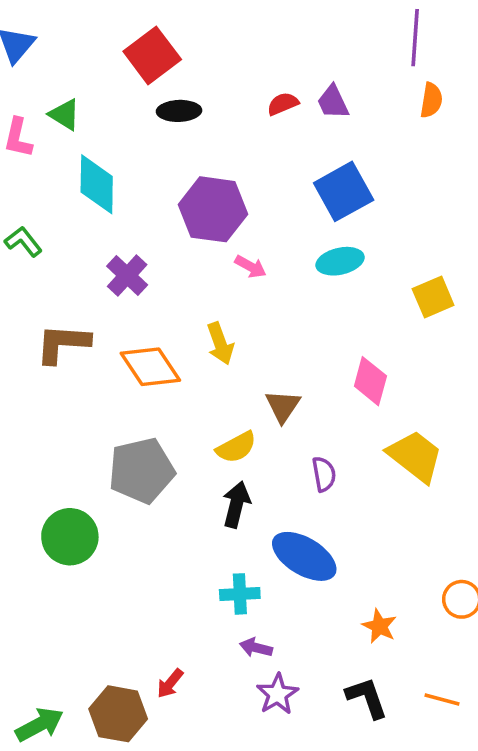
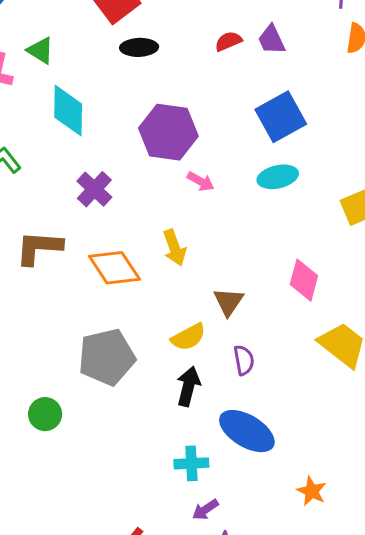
purple semicircle: (324, 474) -> (244, 360), moved
green circle: (70, 537) -> (45, 414), size x0.7
purple arrow: (256, 648) -> (205, 510), turned -48

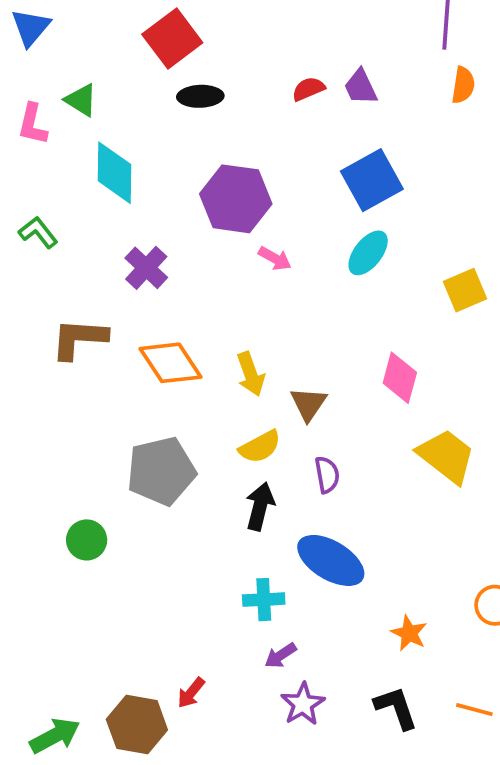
cyan ellipse: (278, 177) -> (368, 253), turned -39
yellow arrow: (174, 248) -> (251, 374), moved

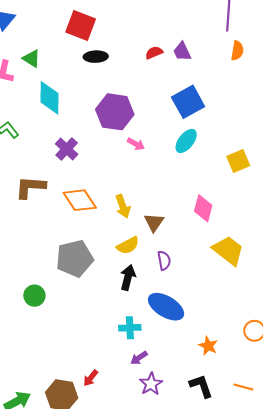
red square: (172, 39) -> (81, 25), turned -32

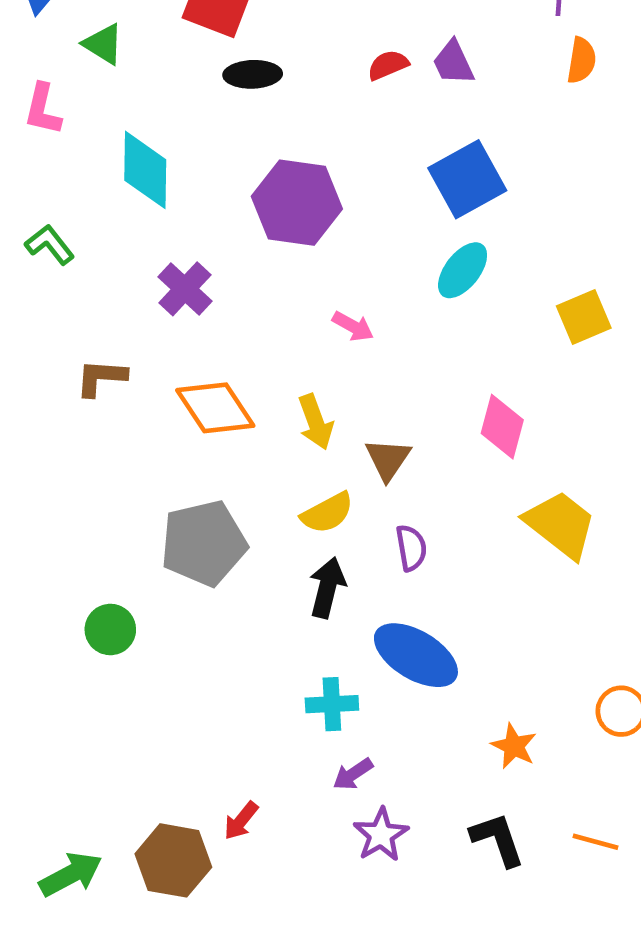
green triangle: (31, 59) -> (103, 44), moved
pink arrow: (136, 144) -> (353, 326), moved
brown L-shape: (30, 187) -> (101, 378), size x0.7

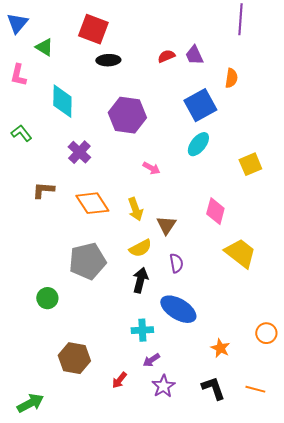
orange semicircle: (582, 60) -> (231, 78), moved
red arrow: (241, 821) -> (119, 380), moved
brown hexagon: (173, 860) -> (74, 358), moved

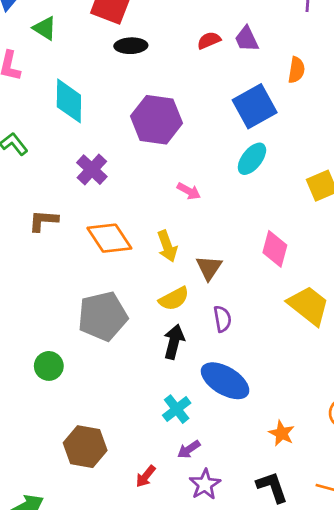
cyan cross: (142, 330) -> (177, 409), turned -35

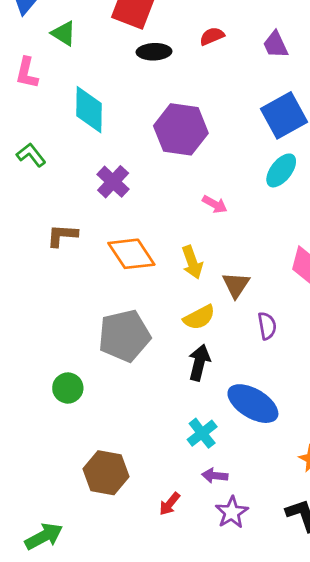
red semicircle: (209, 40) -> (212, 36), moved
purple semicircle: (222, 319) -> (267, 326), moved
purple arrow: (189, 449) -> (215, 476), turned 40

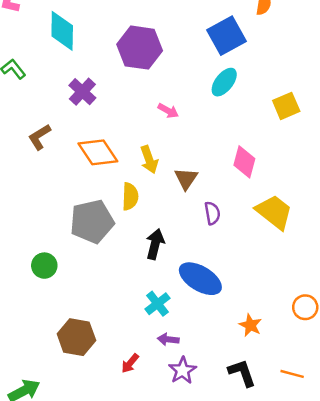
brown L-shape: (62, 235) -> (40, 137), turned -36
yellow semicircle: (199, 317) -> (130, 196), moved, turned -60

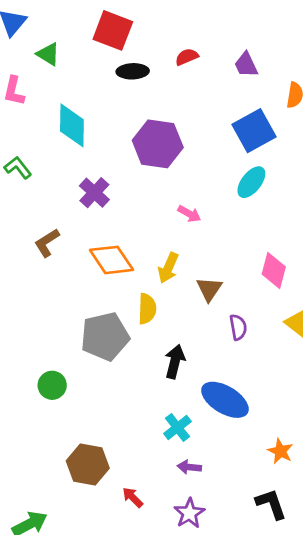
yellow arrow: (149, 160) -> (168, 268), turned 44
red arrow: (130, 363) -> (133, 497), moved, turned 96
purple star: (182, 370) -> (189, 513), moved

